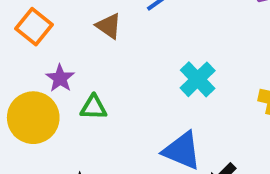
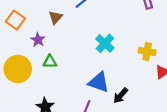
brown triangle: (109, 26) -> (56, 17), turned 40
purple star: (60, 78) -> (38, 40), moved

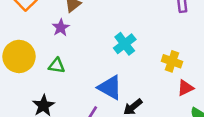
purple star: (38, 40) -> (61, 28), moved
green triangle: (50, 62) -> (57, 66), moved

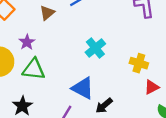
purple star: (61, 28) -> (27, 42), moved
green triangle: (57, 66) -> (34, 69), size x1.5

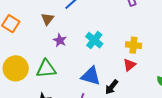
purple star: (27, 42) -> (60, 40), moved
red triangle: (152, 87) -> (129, 65), moved

